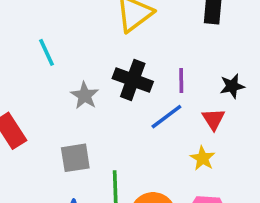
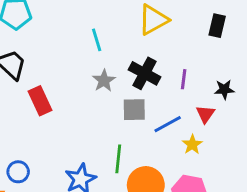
cyan line: (46, 52) -> (97, 40), moved
blue line: (166, 117) -> (168, 124), moved
gray square: (75, 158) -> (134, 110), moved

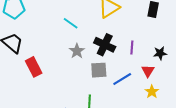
cyan line: (97, 40) -> (71, 23), turned -35
yellow star: (192, 145) -> (152, 92), moved

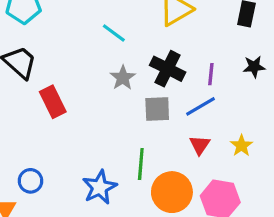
black star: (160, 53) -> (254, 67), moved
red triangle: (148, 71) -> (200, 145), moved
blue line: (122, 79) -> (200, 106), moved

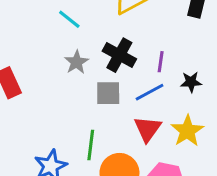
black star: (254, 67) -> (191, 82), moved
red triangle: (200, 145) -> (148, 129), size x1.4
yellow star: (241, 146) -> (187, 131), size x1.5

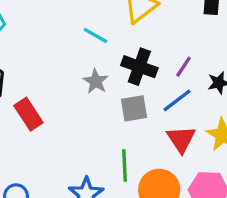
cyan line: (69, 19) -> (95, 35), moved
purple line: (161, 62) -> (184, 67), turned 35

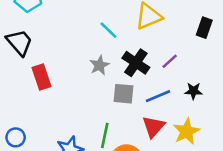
purple line: (184, 67) -> (170, 61), moved

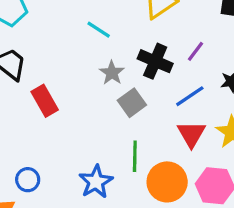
cyan line: (108, 30) -> (99, 30), moved
gray square: (124, 94) -> (132, 103), moved, turned -30

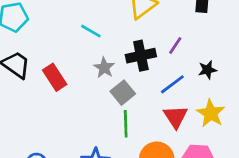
black cross: (155, 61) -> (141, 56), turned -32
red rectangle: (45, 101) -> (55, 77), moved
green line: (135, 156) -> (126, 124), moved

